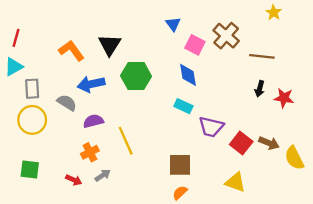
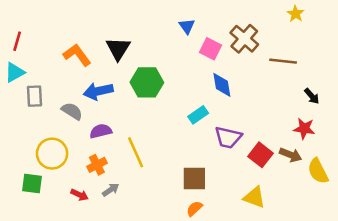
blue diamond: (188, 75) -> (222, 85), moved
black arrow: (260, 89) -> (312, 96), moved, turned -56
red star: (284, 98) -> (304, 129), moved
cyan rectangle: (183, 106) -> (198, 115), turned -60
yellow circle: (32, 120) -> (52, 154), moved

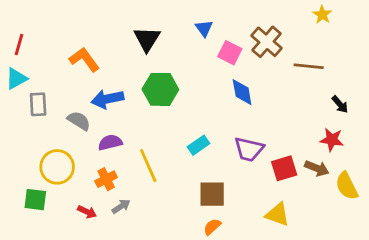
black triangle: (118, 49) -> (147, 39), moved
cyan rectangle: (198, 115) -> (199, 145), moved
red square: (261, 155) -> (284, 168), turned 35

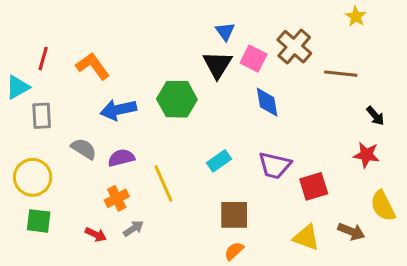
black triangle: (147, 39) -> (218, 65), moved
red line: (19, 45) -> (43, 59), moved
gray semicircle: (79, 121) -> (84, 149), moved
yellow circle: (57, 167) -> (33, 177), moved
brown arrow: (317, 168) -> (351, 231), moved

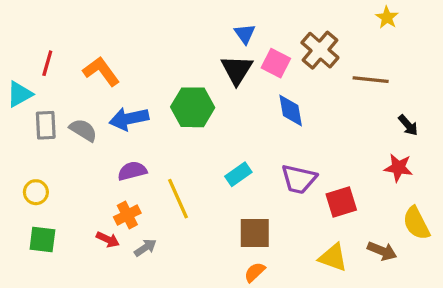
gray semicircle: (84, 149) -> (83, 130), moved
yellow circle: (33, 177) -> (36, 192), size x0.6
red arrow: (96, 234) -> (108, 240), moved

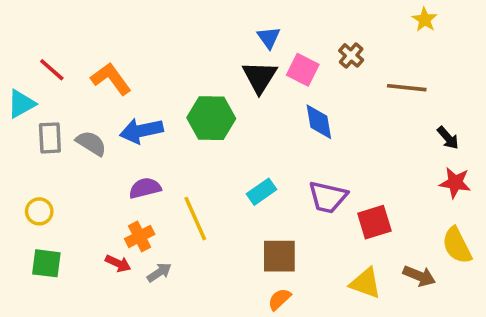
brown cross: (320, 50) -> (351, 55), size x0.6
red line: (47, 63) -> (52, 70), turned -65
red star: (398, 168) -> (455, 183), moved

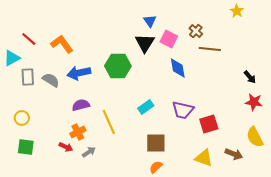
brown line: (407, 88) -> (210, 49), moved

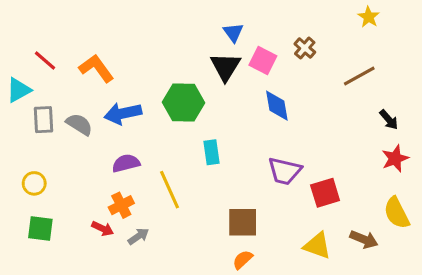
brown line: (210, 49) -> (359, 76), moved, turned -35
red star: (254, 102) -> (395, 158), turned -30
cyan rectangle: (146, 107) -> (211, 152), moved, turned -63

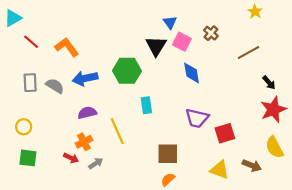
blue triangle: (233, 33) -> (170, 22), moved
cyan triangle: (19, 90) -> (13, 18), moved
red star: (395, 158) -> (273, 110), size x1.4

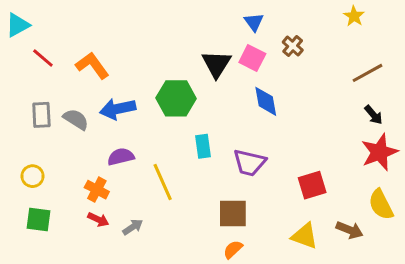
blue triangle: (170, 22) -> (254, 22), moved
brown line: (249, 52) -> (367, 73), moved
purple trapezoid: (197, 118) -> (249, 163), moved
orange cross: (84, 142) -> (97, 190), moved, turned -35

